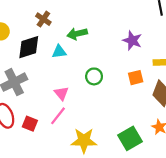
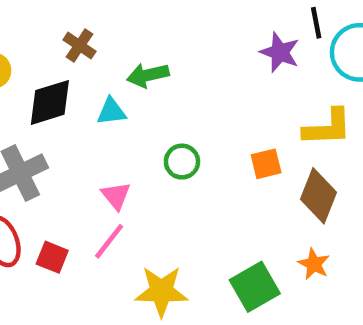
purple star: (132, 40) -> (280, 52), moved

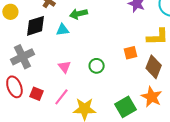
green circle: (182, 162) -> (97, 66), moved
pink line: (109, 241) -> (61, 97), moved
orange star: (314, 264) -> (152, 97), size x1.5

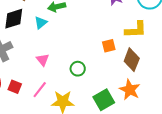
cyan triangle: (62, 30) -> (41, 23), turned -32
green circle: (97, 66) -> (78, 69), moved

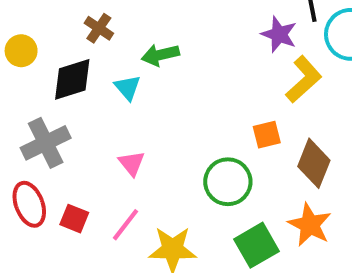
cyan triangle: (41, 23) -> (128, 88), turned -32
yellow L-shape: (136, 30) -> (304, 79), moved, turned -40
green circle: (78, 69) -> (228, 182), moved, size x1.5

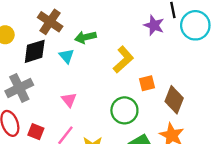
brown cross: (99, 28) -> (50, 22), size x1.5
yellow L-shape: (304, 79) -> (123, 60), moved

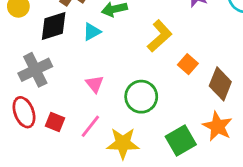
cyan triangle: (67, 56) -> (92, 32), turned 42
orange square: (147, 83) -> (188, 64), turned -35
green circle: (124, 110) -> (141, 97), moved

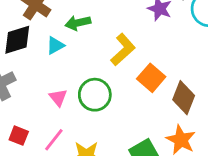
orange square: (188, 64) -> (151, 78), size x1.4
green circle: (141, 97) -> (95, 95), moved

